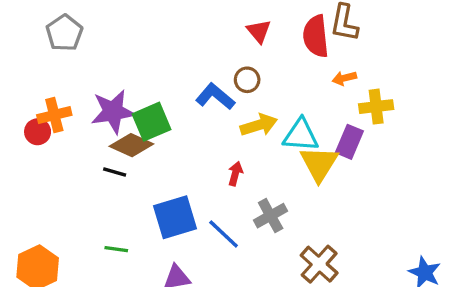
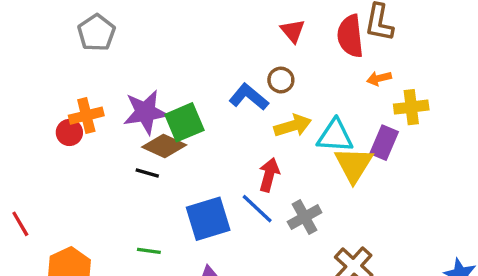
red arrow: (235, 174) -> (269, 175), size x1.4
blue line: (224, 234) -> (257, 209), moved

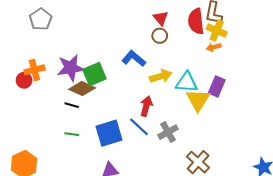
brown circle: (281, 80) -> (160, 36), moved
yellow cross: (411, 107) -> (217, 31), moved, turned 30
green line: (149, 251) -> (72, 134), moved

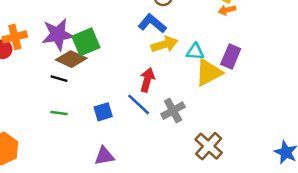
blue L-shape: (134, 59) -> (152, 23), moved
cyan triangle: (187, 82) -> (195, 52), size x0.7
yellow triangle: (198, 100) -> (209, 73), turned 30
blue square: (109, 133) -> (103, 112), size x0.6

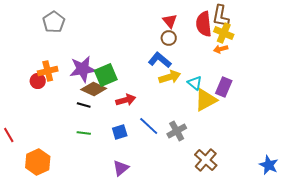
cyan triangle: (195, 52) -> (195, 83), turned 35
red arrow: (147, 80) -> (126, 100), moved, turned 60
purple triangle: (104, 156) -> (121, 168), turned -30

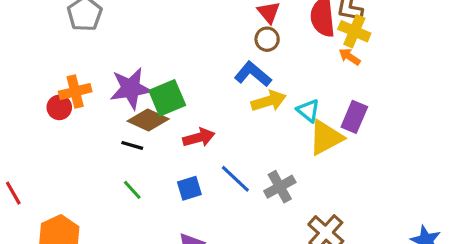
orange arrow: (221, 49) -> (350, 57), turned 48
green line: (84, 133) -> (132, 190), turned 40

